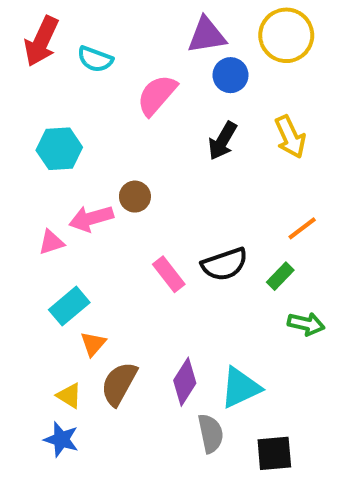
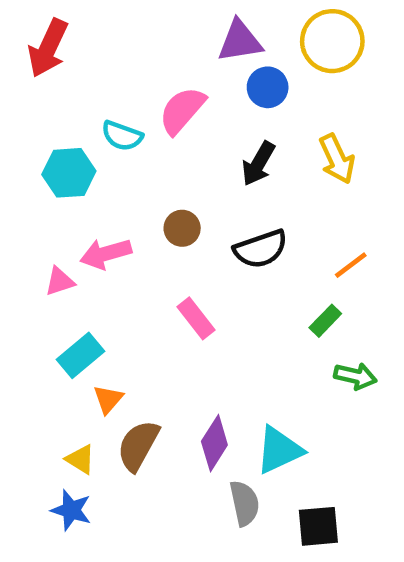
cyan semicircle: (95, 59) -> (122, 136), moved
brown circle: (135, 197) -> (182, 228), moved
black semicircle: (225, 264) -> (261, 249), moved

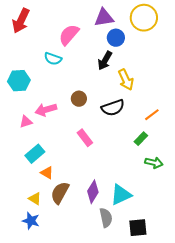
pink semicircle: (182, 110) -> (69, 35), moved
yellow arrow: (337, 159) -> (126, 80), moved
black arrow: (258, 164) -> (105, 61), moved
cyan hexagon: (69, 173) -> (19, 81), moved
orange triangle: (108, 399) -> (47, 173), turned -40

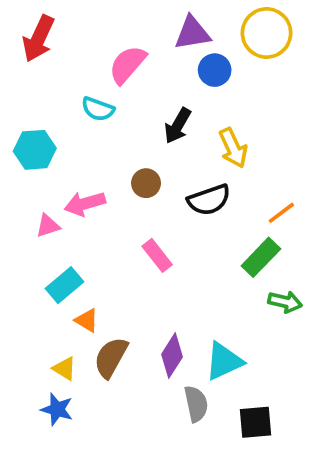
black arrow: (105, 61) -> (178, 126), moved
green rectangle: (141, 139) -> (261, 257), size x1.5

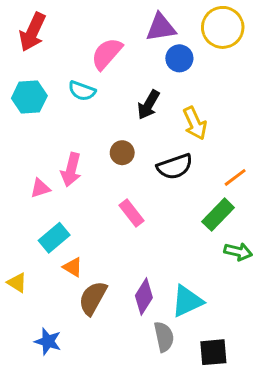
cyan hexagon: (35, 150) -> (29, 97), moved
pink arrow: (85, 204) -> (71, 170), turned -60
yellow triangle: (64, 369) -> (17, 283), moved

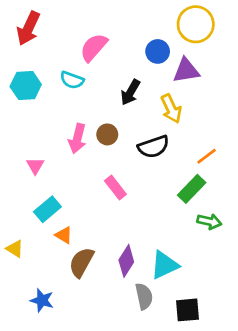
purple triangle: (161, 27) -> (186, 71), moved
pink arrow: (71, 170) -> (77, 139), moved
pink triangle: (40, 188) -> (35, 166), turned -42

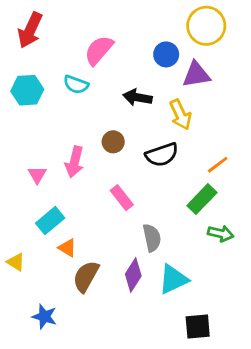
black arrow: (130, 92) -> (138, 97), turned 70
pink arrow: (77, 139) -> (74, 162), moved
gray semicircle: (144, 296) -> (152, 238), moved

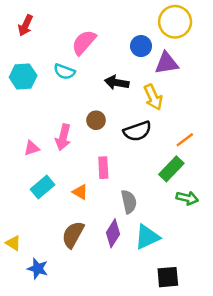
red arrow: (30, 30) -> (25, 25), size x0.7
pink triangle: (37, 175) -> (32, 148), turned 42
pink rectangle: (122, 198) -> (103, 168), turned 35
orange triangle: (67, 248) -> (80, 192), moved
yellow triangle: (16, 262) -> (13, 243), moved

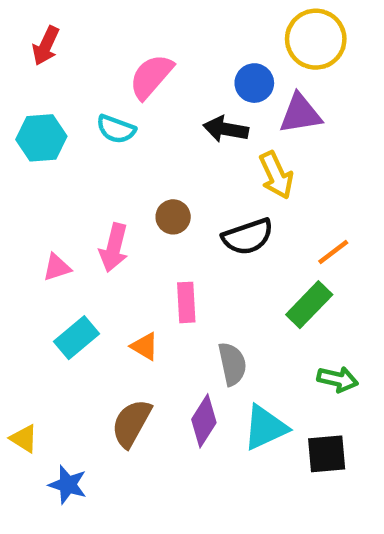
black arrow: (117, 83) -> (226, 129), moved
green arrow: (187, 198) -> (338, 379), moved
black square: (168, 277) -> (327, 454), moved

